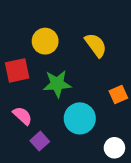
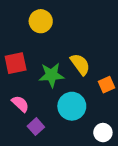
yellow circle: (45, 41) -> (41, 21), moved
yellow semicircle: (96, 45) -> (80, 64), moved

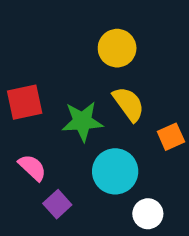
yellow circle: (41, 21) -> (117, 48), moved
white circle: (103, 133) -> (148, 214), moved

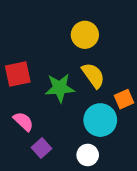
cyan circle: (115, 171) -> (100, 120), moved
white circle: (148, 214) -> (88, 155), moved

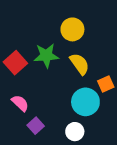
red square: (18, 74) -> (15, 63), turned -30
green star: (60, 88) -> (46, 56), moved

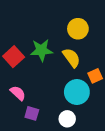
yellow circle: (72, 29) -> (78, 29), moved
purple square: (36, 126) -> (32, 113), turned -32

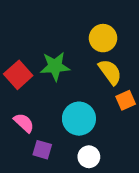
yellow semicircle: (71, 58) -> (110, 72), moved
cyan circle: (77, 92) -> (79, 119), moved

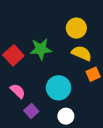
yellow semicircle: (110, 72) -> (82, 53), turned -30
purple square: (42, 150) -> (31, 111), turned 32

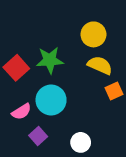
cyan circle: (59, 88) -> (51, 100), moved
pink semicircle: (18, 91) -> (21, 112), turned 105

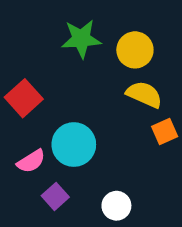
green star: (50, 60) -> (81, 39), moved

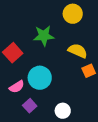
green star: (81, 39) -> (44, 36), moved
yellow circle: (135, 50) -> (73, 14), moved

